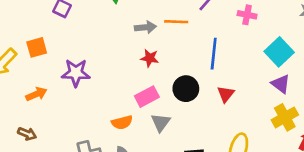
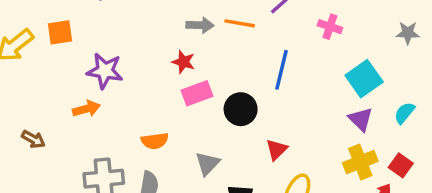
red star: (150, 58) -> (184, 62), moved
orange arrow: (36, 94) -> (86, 109), moved
red triangle: (226, 94) -> (277, 150), moved
pink rectangle: (147, 97) -> (197, 93), moved
gray triangle: (161, 122) -> (207, 164), moved

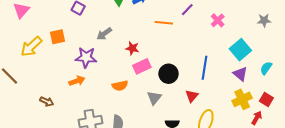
gray arrow: (200, 25) -> (104, 34), moved, turned 147
pink cross: (330, 27) -> (218, 20), turned 32
blue line: (282, 70) -> (204, 68), moved
orange semicircle: (155, 141) -> (120, 86), moved
gray triangle: (207, 164) -> (154, 98), moved

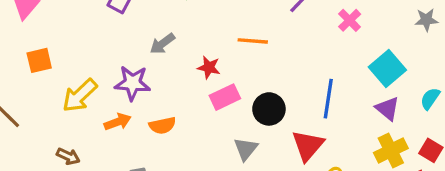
orange line: (164, 23) -> (253, 41), moved
orange square: (57, 37) -> (39, 60), moved
yellow arrow: (31, 47) -> (80, 95), moved
orange semicircle: (120, 86) -> (162, 125), moved
red triangle: (192, 96) -> (308, 145), size x1.5

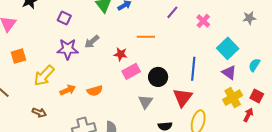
purple star: (132, 83) -> (68, 49), moved

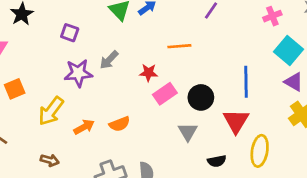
pink cross: (203, 21) -> (272, 16), moved, turned 32

